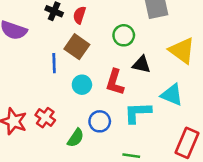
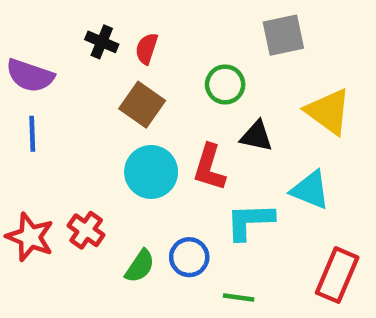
blue line: (54, 63) -> (32, 134), moved
cyan circle: (82, 85) -> (151, 172), size x1.5
blue circle: (100, 121) -> (189, 257), moved

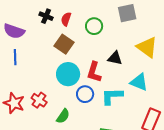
green circle: (225, 84) -> (94, 26), moved
blue circle: (189, 257) -> (85, 94), moved

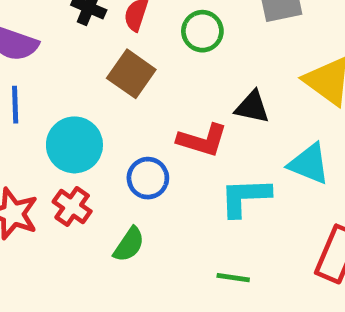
red L-shape: (94, 72) -> (202, 140), turned -90
cyan circle: (68, 74) -> (74, 145), moved
blue circle: (85, 94) -> (148, 178), moved

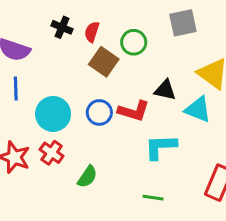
brown square: (131, 74) -> (104, 62), moved
cyan triangle: (309, 164) -> (198, 109), moved
blue circle: (148, 178) -> (99, 112), moved

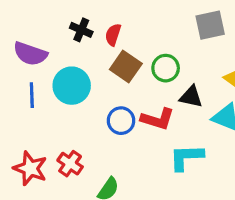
green circle: (134, 42) -> (166, 68), moved
cyan circle: (53, 114) -> (72, 86), moved

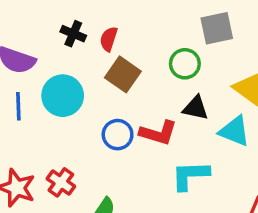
green circle: (166, 68) -> (185, 64), moved

